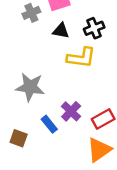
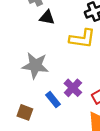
black triangle: (61, 31) -> (47, 17), moved

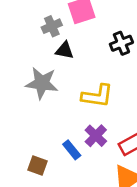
yellow L-shape: (82, 39) -> (97, 96), moved
gray star: (35, 66) -> (42, 83), moved

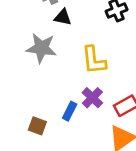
yellow L-shape: (97, 96) -> (94, 60), turned 76
blue rectangle: (72, 150) -> (70, 111), turned 66

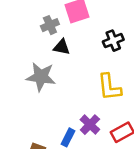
yellow L-shape: (94, 60) -> (109, 87), moved

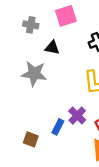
gray cross: (50, 25) -> (31, 25), moved, turned 35

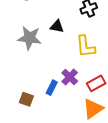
black triangle: (52, 48) -> (57, 26), moved

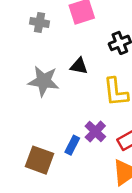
brown square: (26, 99) -> (40, 160), size x1.5

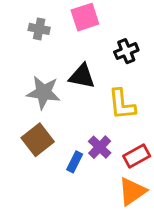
black triangle: (79, 66) -> (82, 76), size x1.4
brown square: (40, 160) -> (38, 140), moved, turned 32

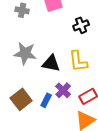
black triangle: (82, 76) -> (51, 63), moved
brown square: (38, 140) -> (21, 99), moved

